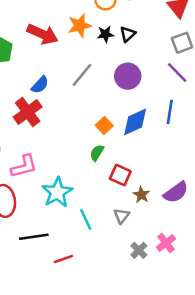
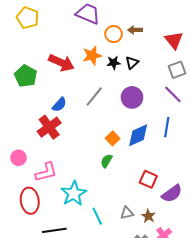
red square: (120, 175) -> (148, 179), moved
brown star: (141, 195) -> (148, 216), moved
gray triangle: (122, 216) -> (127, 213), turned 40

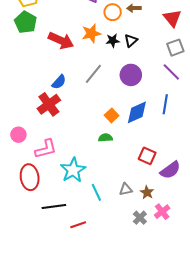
green pentagon: (26, 76) -> (26, 22), moved
green semicircle: (106, 161) -> (106, 138), turned 56

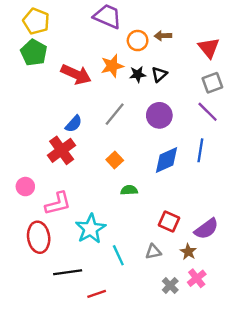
orange square: (112, 115) -> (115, 160), moved
red square: (147, 156) -> (169, 222), moved
brown star: (147, 192) -> (188, 252), moved

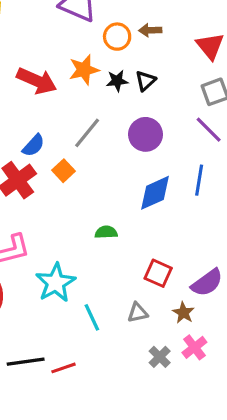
orange square: (115, 160) -> (63, 171), moved
black line: (68, 272) -> (26, 362), moved

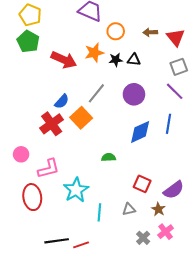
brown arrow: (150, 30) -> (150, 32), moved
black triangle: (146, 81) -> (134, 60), turned 48
orange square: (63, 171) -> (81, 118), size x1.5
cyan line: (92, 317) -> (99, 212), turned 30

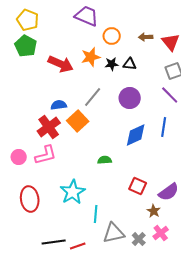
blue semicircle: (62, 101) -> (59, 105), turned -140
pink L-shape: (49, 169) -> (46, 155), moved
gray triangle: (129, 209) -> (114, 233), moved, size x1.6

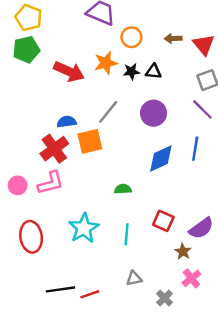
green pentagon: (26, 46) -> (26, 49), turned 30
orange square: (78, 121) -> (90, 141), turned 30
cyan line: (96, 214) -> (127, 234), moved
gray triangle: (114, 233) -> (134, 278), size x0.6
gray cross: (139, 239) -> (165, 298), moved

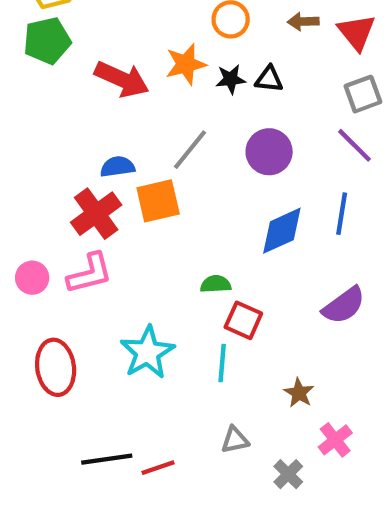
red square: (163, 221) -> (243, 320), moved
purple semicircle: (201, 228) -> (344, 305), moved
brown star: (183, 251) -> (299, 393), moved

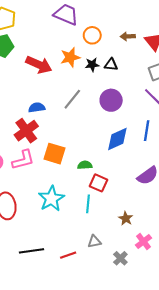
orange square: (158, 201) -> (55, 154), moved, turned 30
red line: (158, 468) -> (68, 255), moved

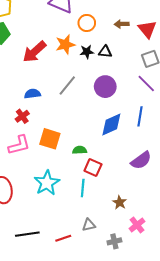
red arrow: (39, 65) -> (34, 52), turned 115
red cross: (26, 131) -> (22, 116), size x0.6
gray cross: (120, 258) -> (114, 241), turned 32

